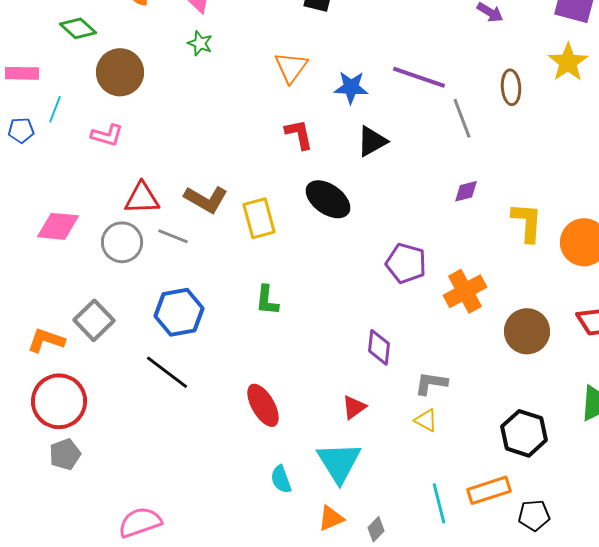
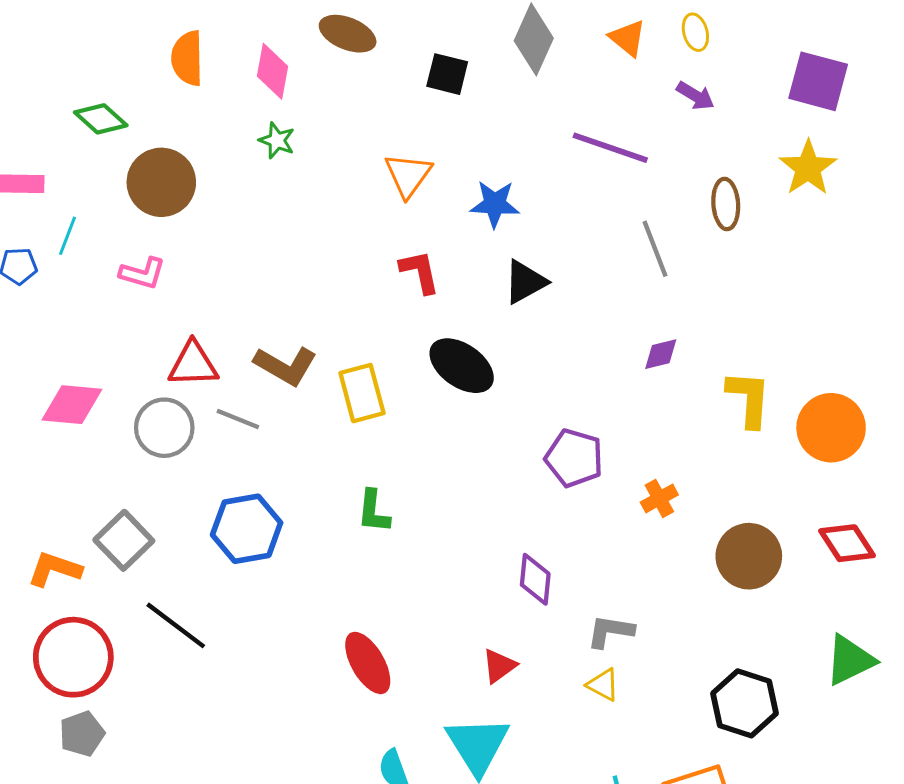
purple line: (419, 77) -> (610, 148), moved
orange cross: (465, 291) -> (659, 498), size x0.6
black line: (167, 372) -> (176, 625), moved

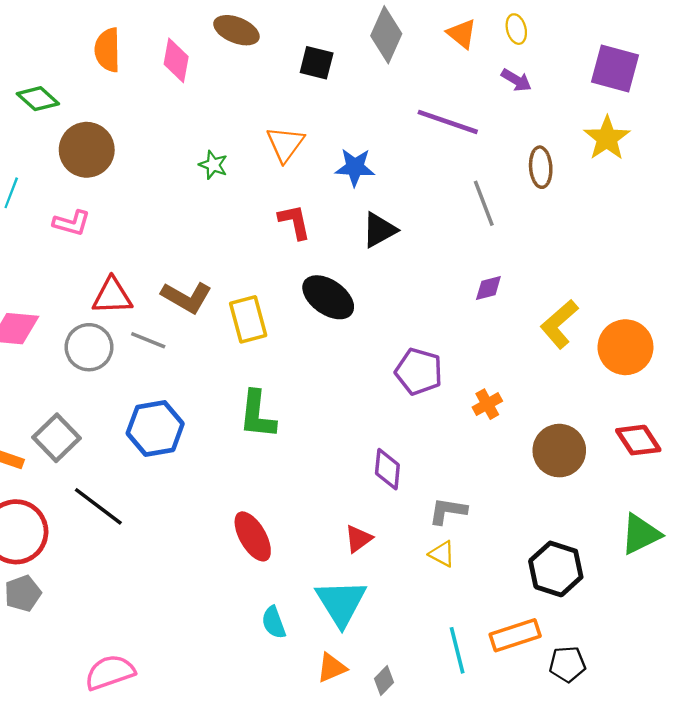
green star: (277, 140) -> (213, 165), moved
yellow L-shape: (749, 399) -> (559, 324), turned -135
green L-shape: (374, 511) -> (257, 415), size x1.4

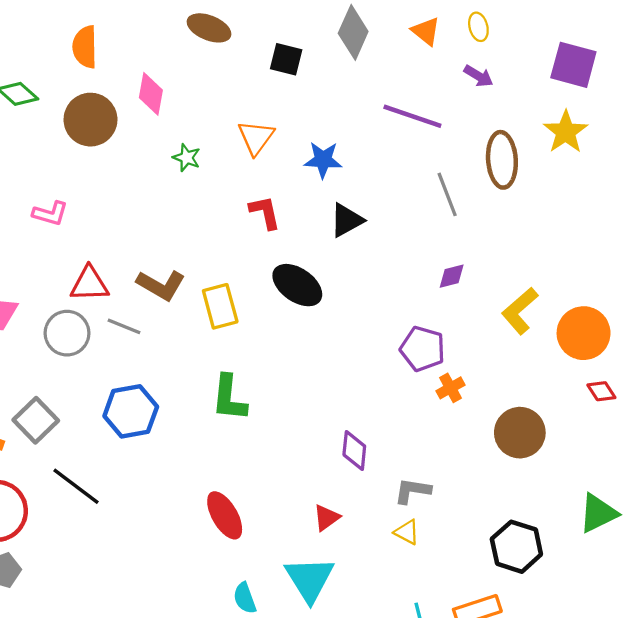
pink diamond: (176, 60) -> (151, 94), moved
brown circle: (87, 150) -> (90, 120), moved
brown ellipse: (541, 167) -> (502, 160), size x1.4
purple pentagon: (419, 372) -> (423, 349), moved
red diamond: (638, 440) -> (601, 391), moved, size x0.7

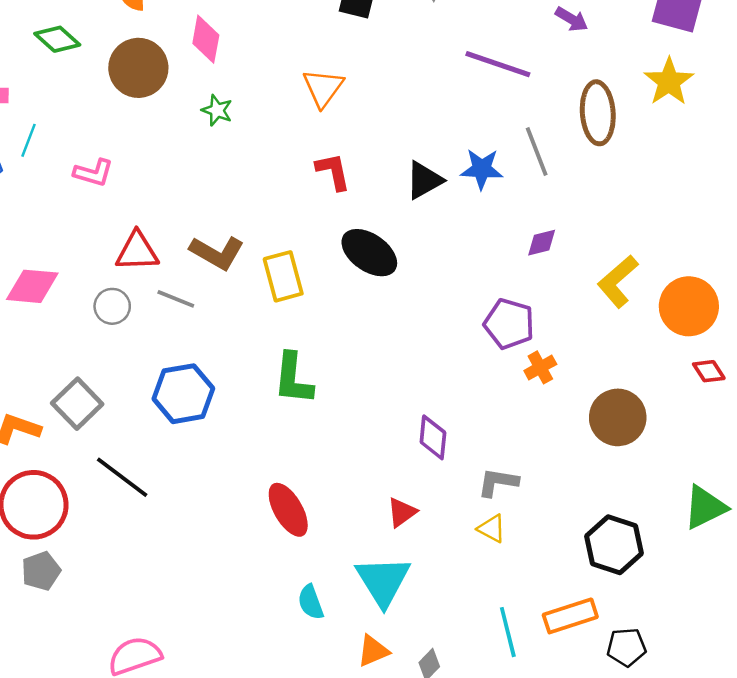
green star: (187, 158) -> (217, 110), moved
blue star: (323, 160) -> (482, 169), moved
gray circle: (67, 333) -> (112, 306), size x0.7

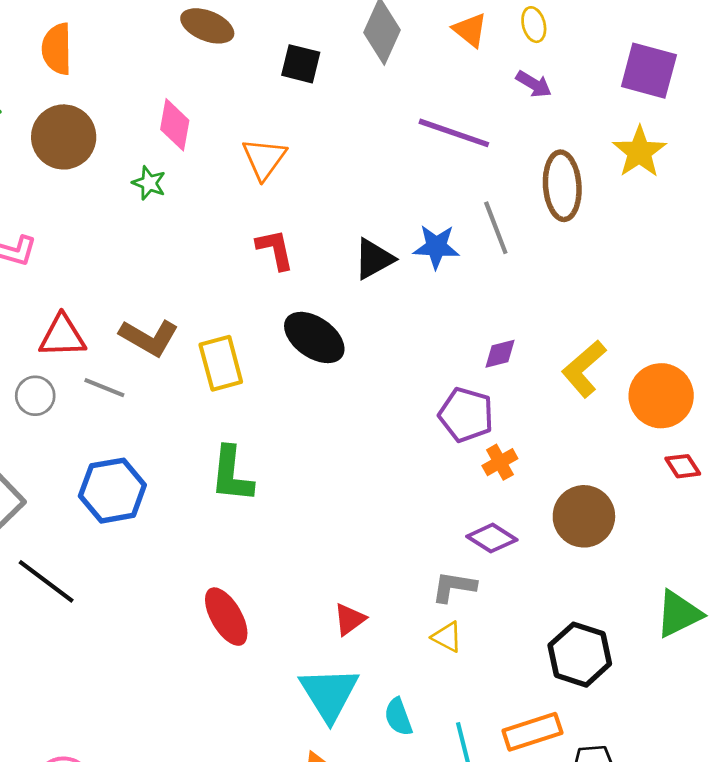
pink diamond: (206, 39) -> (175, 125), moved
purple diamond: (542, 243) -> (500, 354), moved
purple diamond: (433, 437) -> (492, 538), moved, turned -63
cyan semicircle: (311, 602) -> (398, 717), moved

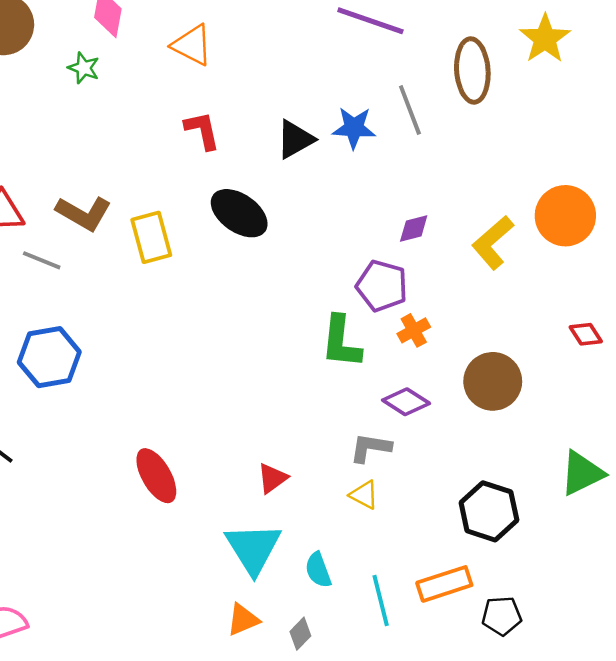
orange triangle: (264, 159) -> (192, 45), turned -39
orange circle: (661, 396) -> (565, 216), moved
green L-shape: (232, 474) -> (341, 342), moved

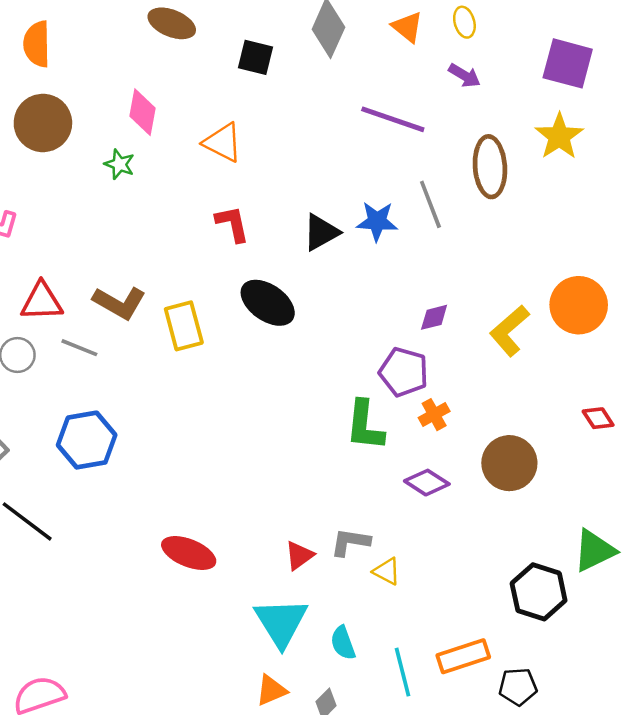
gray L-shape: (370, 448) -> (350, 542), moved
red ellipse: (156, 476) -> (189, 553), turned -38
black hexagon: (489, 511) -> (539, 592), moved

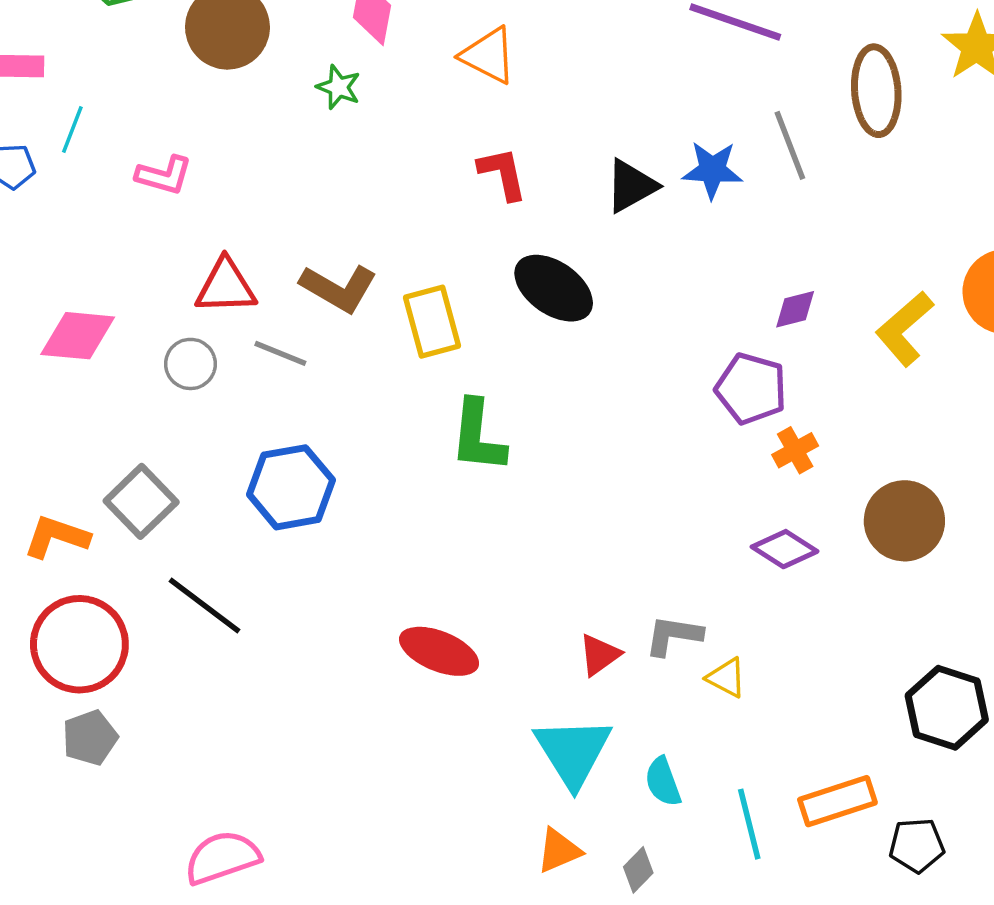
green L-shape: (365, 425) -> (478, 436), moved

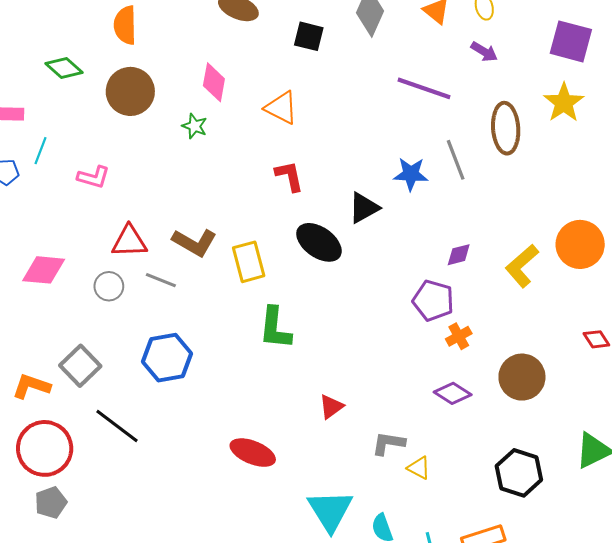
black triangle: (631, 186) -> (364, 208), moved
red triangle: (599, 655) -> (331, 407), moved
black hexagon: (947, 708) -> (519, 473), moved

